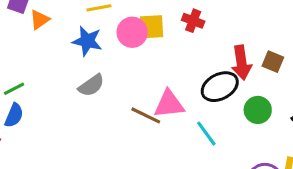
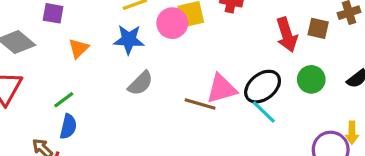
orange triangle: (40, 20) -> (79, 48), moved
black ellipse: (220, 87) -> (263, 87), moved

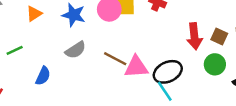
green circle: (311, 79) -> (215, 64), moved
brown line: (200, 104) -> (115, 59), moved
blue semicircle: (68, 127) -> (43, 76), moved

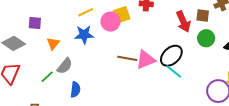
gray semicircle: (76, 50) -> (65, 66), moved

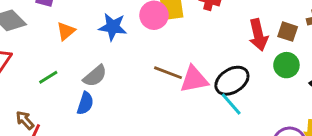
gray semicircle: (65, 66) -> (95, 76), moved

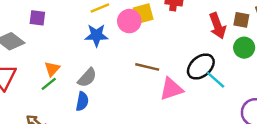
orange triangle: (66, 31) -> (52, 69), moved
pink triangle: (194, 79) -> (171, 89), moved
cyan line: (231, 104) -> (216, 80), moved

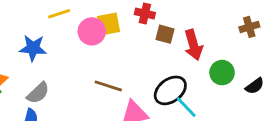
brown square: (241, 20) -> (165, 34), moved
blue star: (96, 35) -> (33, 48), moved

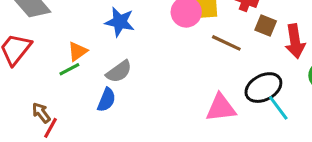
brown line: (108, 86) -> (226, 43), moved

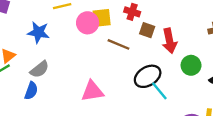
pink triangle: (221, 108) -> (92, 91), moved

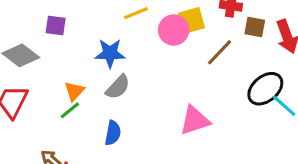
brown line: (118, 44) -> (220, 52), turned -60
gray semicircle: (40, 69) -> (118, 87), moved

